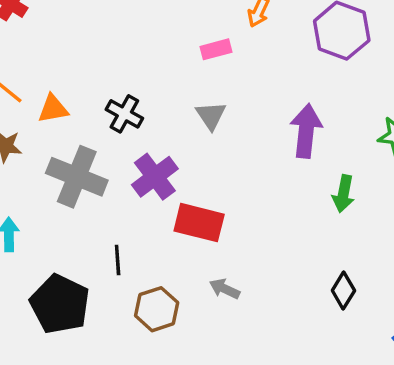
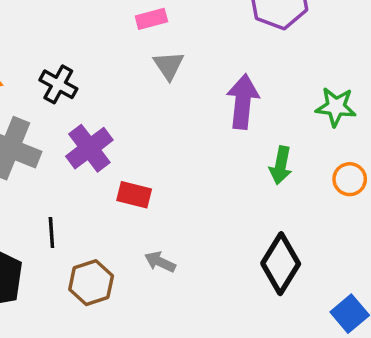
gray triangle: (211, 116) -> (169, 65), moved
red rectangle: (199, 223) -> (134, 195), size x0.7
black diamond: (343, 290) -> (281, 264), size x1.6

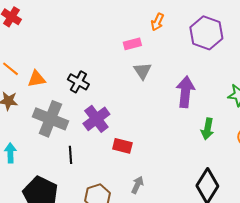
black line: (51, 233) -> (70, 155), moved
gray arrow: (160, 262) -> (137, 185), turned 90

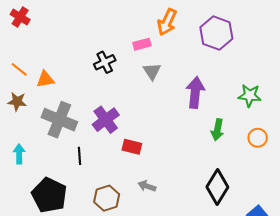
orange arrow: (157, 22) -> (167, 22), size x1.5
black cross: (78, 82) -> (105, 62), moved, turned 35
gray arrow: (137, 185) -> (147, 186), turned -96

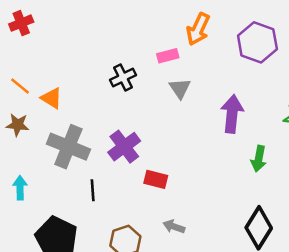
red cross: (20, 17) -> (21, 23), turned 36
orange triangle: (45, 79) -> (51, 98), turned 42

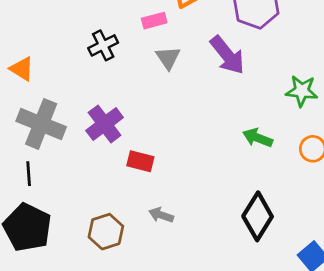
purple arrow: (232, 114) -> (227, 55), moved, turned 135
green arrow: (259, 159) -> (258, 138), turned 100
black line: (93, 190) -> (29, 174), moved

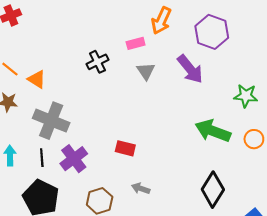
purple cross: (105, 124) -> (74, 159), moved
green arrow: (258, 138) -> (213, 131), size x1.6

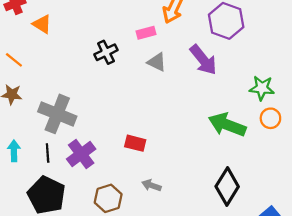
gray triangle: (146, 71) -> (157, 62), turned -30
orange triangle: (37, 79) -> (42, 24), moved
orange circle: (254, 139) -> (270, 118), moved

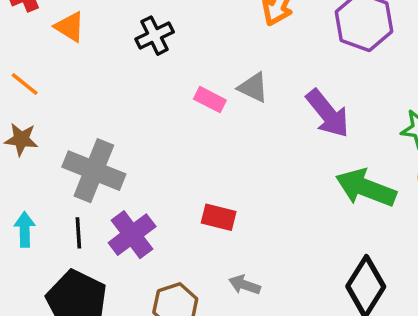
pink rectangle: (146, 33) -> (210, 100), moved, turned 42
black cross: (106, 52) -> (155, 36), moved
purple arrow: (203, 60) -> (328, 113), moved

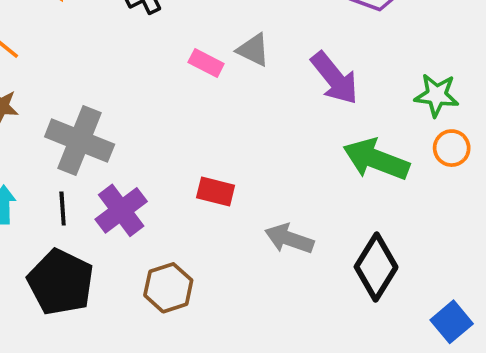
gray arrow: (245, 285) -> (289, 239), moved, size x1.4

